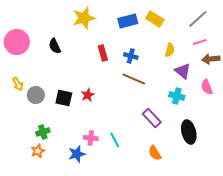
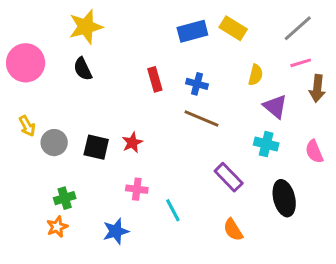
yellow star: (84, 18) -> (86, 27), moved
brown arrow: (211, 59) -> (317, 88), turned -78
pink semicircle: (207, 87) -> (314, 152), moved
pink cross: (91, 138) -> (137, 189), moved

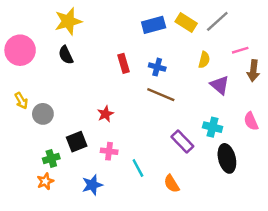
gray line: (298, 28) -> (217, 21), moved
cyan cross: (266, 144) -> (213, 127), moved
black square: (96, 147) -> (77, 142), moved, turned -35
orange semicircle: (233, 230) -> (172, 184), moved

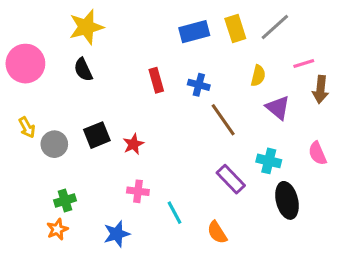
yellow rectangle: (186, 23) -> (235, 29), turned 40
brown line: (161, 95) -> (223, 120), moved, turned 32
black square: (77, 142) -> (97, 135), moved

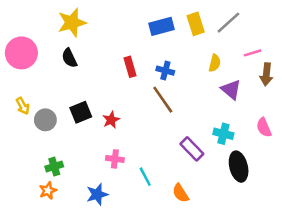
brown line: (223, 120) -> (163, 100), moved

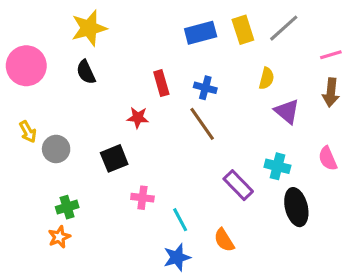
pink line: (252, 53) -> (331, 55), moved
black square: (81, 112) -> (114, 158), moved
red star: (111, 120) -> (138, 118), moved, turned 30
blue star: (97, 194) -> (177, 257), moved

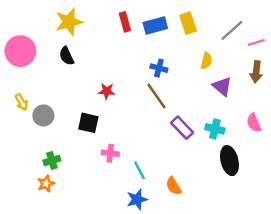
gray line: (284, 28) -> (232, 30), moved
red rectangle: (161, 83) -> (125, 22), moved
black square: (114, 158) -> (88, 123), turned 35
purple rectangle: (238, 185) -> (182, 128), moved

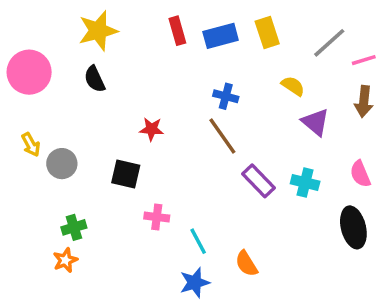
yellow semicircle: (206, 61) -> (293, 86), turned -70
black ellipse: (229, 161) -> (353, 227), moved

